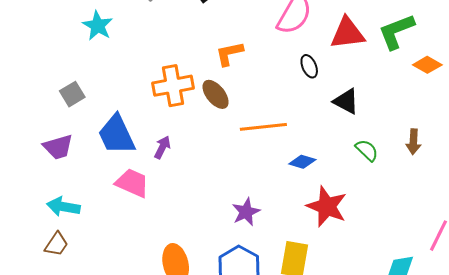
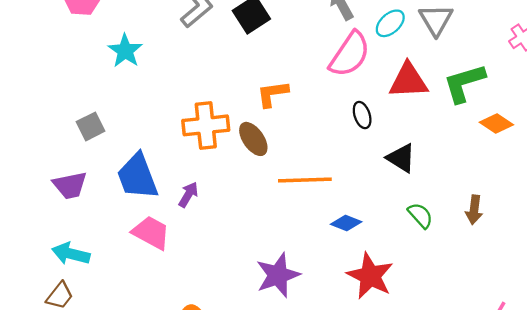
purple star: (246, 212) -> (278, 275), size x1.4

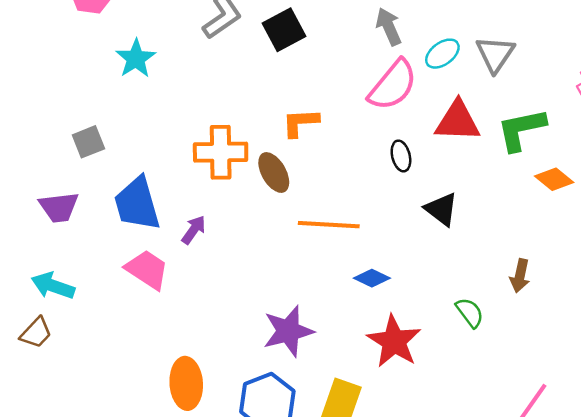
green semicircle: (420, 215) -> (470, 313), moved

